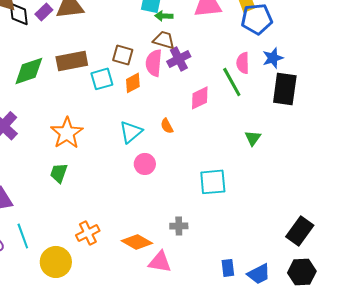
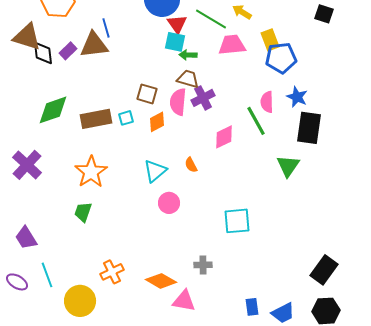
blue star: (273, 58) -> (297, 97), turned -30
brown rectangle: (72, 61) -> (96, 119), moved
cyan square: (102, 79) -> (126, 118), size x0.7
green triangle: (253, 138) -> (288, 166), moved, size x1.4

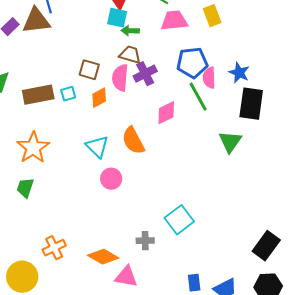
blue pentagon: (281, 58) -> (192, 63), moved
orange semicircle: (191, 165) -> (133, 141), size x1.8
cyan triangle: (155, 171) -> (97, 147), turned -35
cyan square: (237, 221) -> (179, 220), moved, turned -32

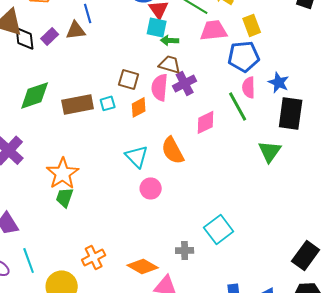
brown triangle: (36, 21) -> (76, 30), size x0.7
blue pentagon: (192, 63) -> (244, 56), moved
orange star: (33, 148) -> (63, 173), moved

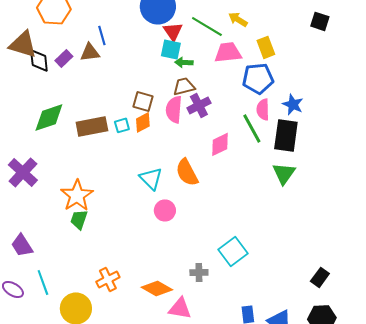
brown trapezoid: (170, 64) -> (184, 86), turned -30
orange diamond: (139, 107) -> (143, 122), moved
black rectangle: (291, 113) -> (286, 135), moved
black rectangle: (306, 255) -> (320, 277), size x0.7

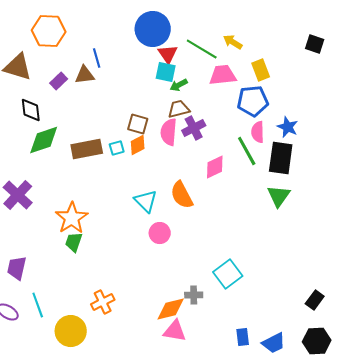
black diamond: (39, 60) -> (31, 110), moved
green arrow: (184, 62) -> (179, 85), turned -30
purple trapezoid: (22, 245) -> (17, 268), turned 45
orange diamond: (157, 288) -> (171, 309), moved, turned -44

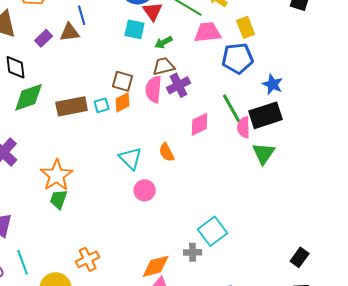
cyan square: (166, 72) -> (135, 29), moved
pink semicircle: (258, 132) -> (244, 127), moved
black rectangle: (281, 158) -> (266, 115), turned 64
orange semicircle: (182, 195) -> (167, 152), size x0.7
gray cross: (194, 295) -> (193, 252), moved

